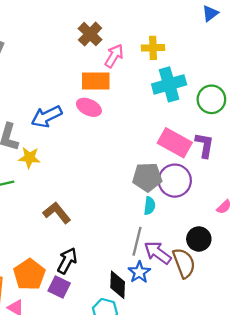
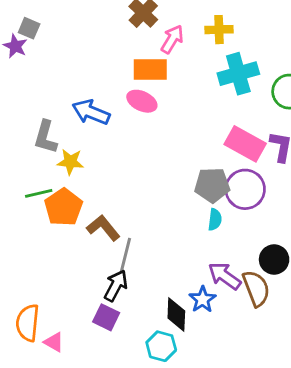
blue arrow: (47, 116) -> (91, 112), turned 48
gray line: (137, 241) -> (125, 255), moved
orange pentagon: (29, 274) -> (63, 207), moved

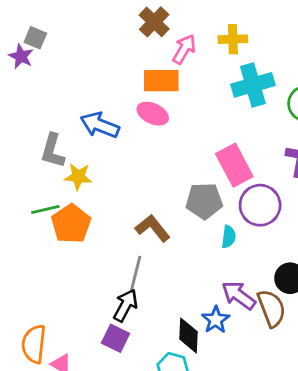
pink rectangle: (245, 144) -> (234, 165), moved, turned 33
gray pentagon: (212, 185) -> (204, 201), moved
brown L-shape: (103, 228) -> (153, 228), moved

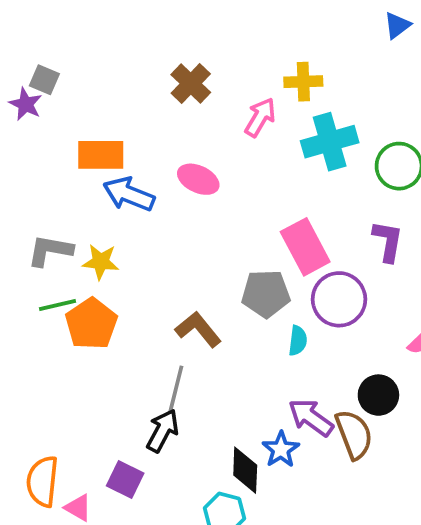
brown cross: (154, 22) -> (191, 84), moved
pink arrow: (184, 49) -> (260, 117), moved
orange rectangle: (161, 81) -> (101, 155), moved
gray L-shape: (52, 151) -> (50, 251), moved, turned 84
purple square: (115, 338) -> (125, 479), moved

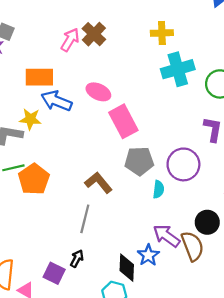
pink arrow: (260, 117) -> (70, 40), moved
pink rectangle: (305, 247) -> (123, 121), moved
yellow star: (101, 262) -> (30, 119), moved
black arrow: (163, 431) -> (77, 259), moved, size x0.7

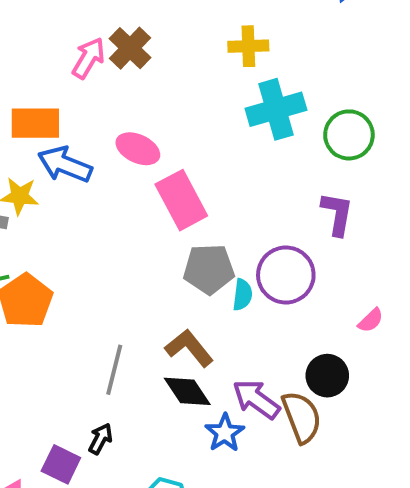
brown L-shape: (98, 183) -> (189, 348), moved
cyan semicircle: (158, 189) -> (242, 295), moved
black diamond: (127, 268) -> (187, 391), moved, turned -36

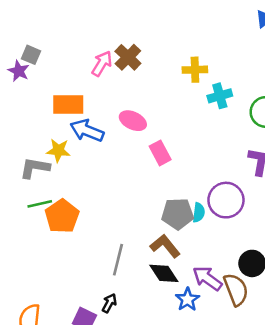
yellow cross: (248, 46) -> (195, 70), moved
cyan cross: (276, 109) -> (220, 96), size x0.7
pink rectangle: (181, 200) -> (160, 153), size x0.7
gray pentagon: (209, 269) -> (178, 214), moved

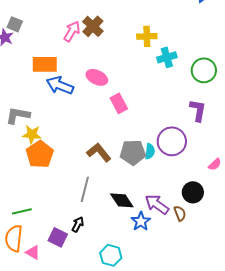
yellow star: (58, 150) -> (32, 134), moved
green line: (40, 204) -> (22, 211), moved
brown L-shape: (165, 246) -> (99, 152), moved
brown semicircle: (236, 290) -> (180, 213), size x0.6

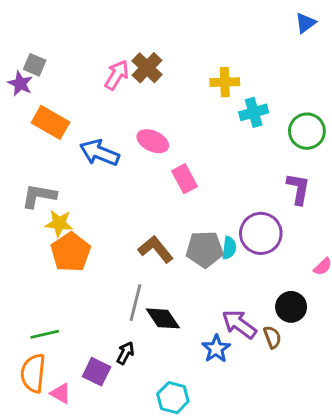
orange rectangle: (45, 64) -> (50, 122), moved, turned 30
black diamond: (122, 200) -> (163, 318), moved

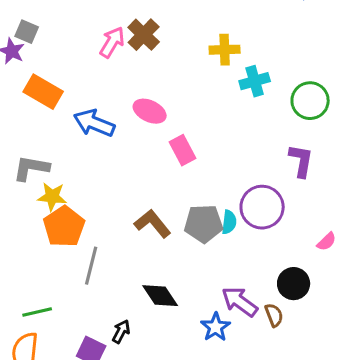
gray line: (135, 303) -> (91, 266), moved

